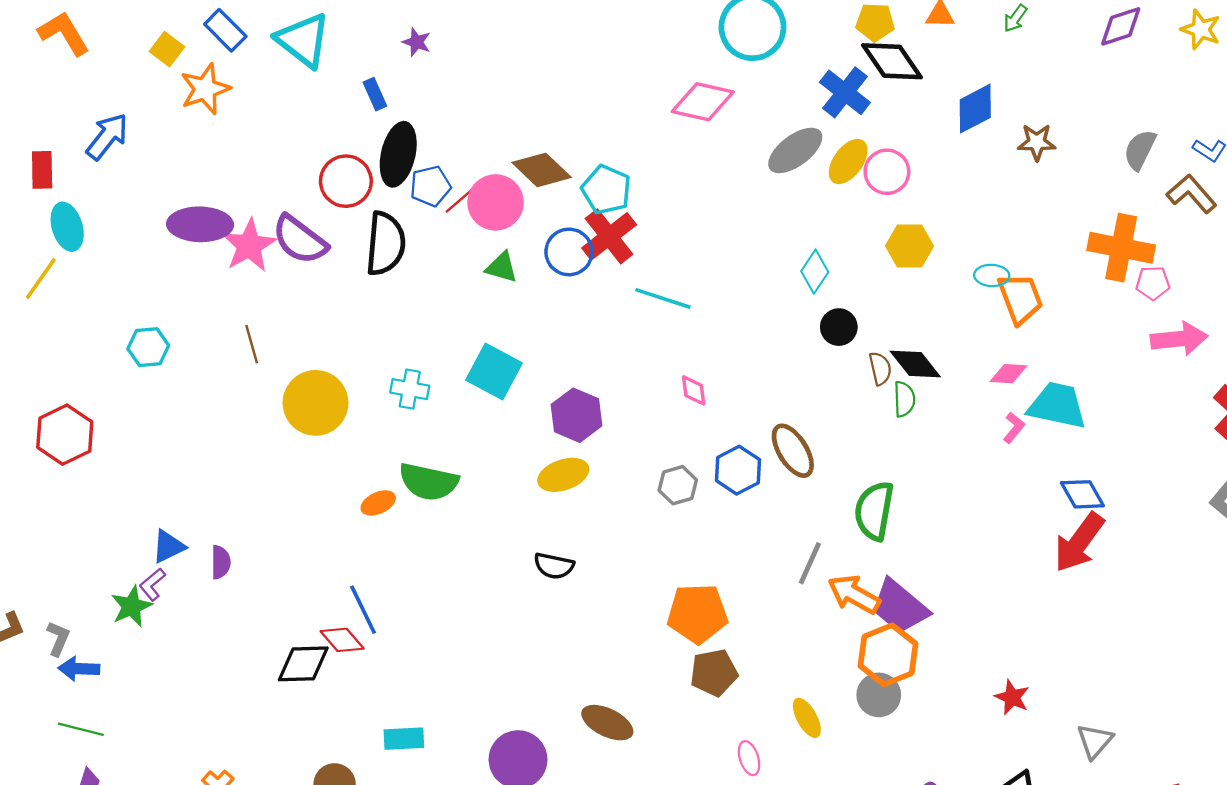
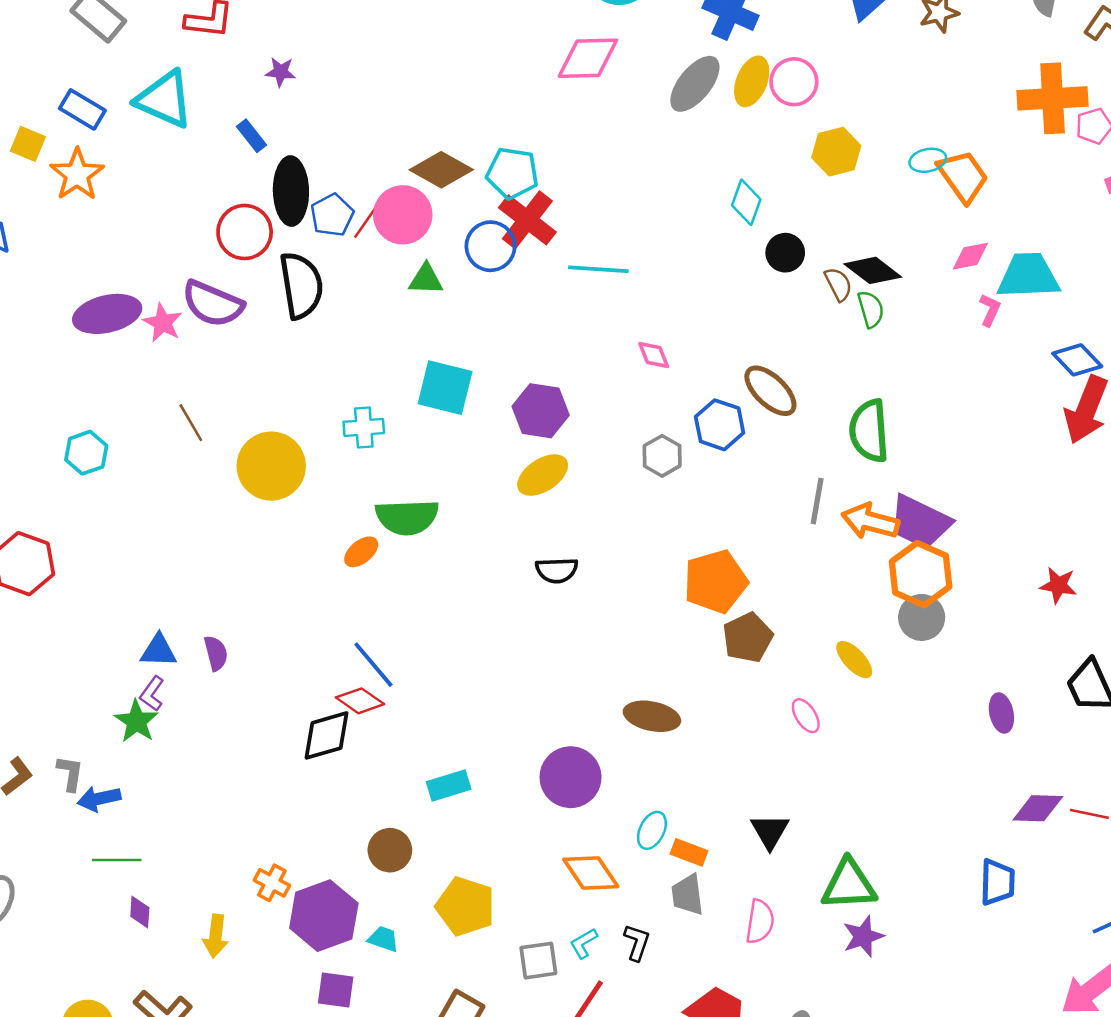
pink star: (249, 246) -> (163, 323), size x0.7
blue triangle: (168, 546) -> (159, 651), turned 42

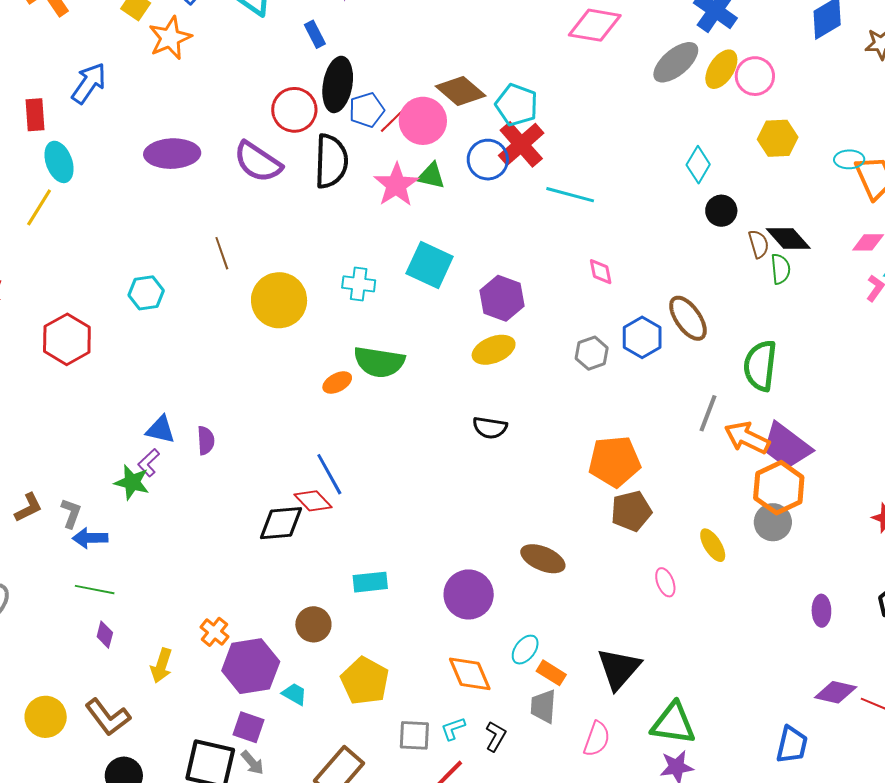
pink star: (163, 323) -> (396, 185), moved, size x1.4
cyan hexagon: (86, 453) -> (146, 293), moved
green star: (136, 721) -> (132, 482), turned -30
black triangle: (770, 831) -> (619, 669), size x1.4

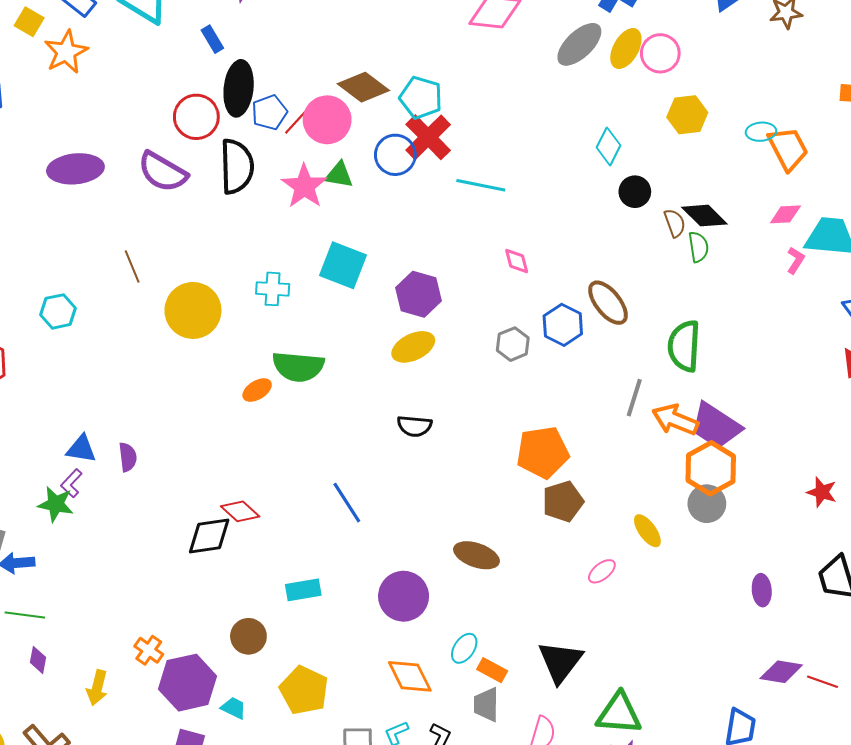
blue line: (329, 474) -> (347, 503), moved
pink ellipse: (665, 582) -> (602, 571), turned 76

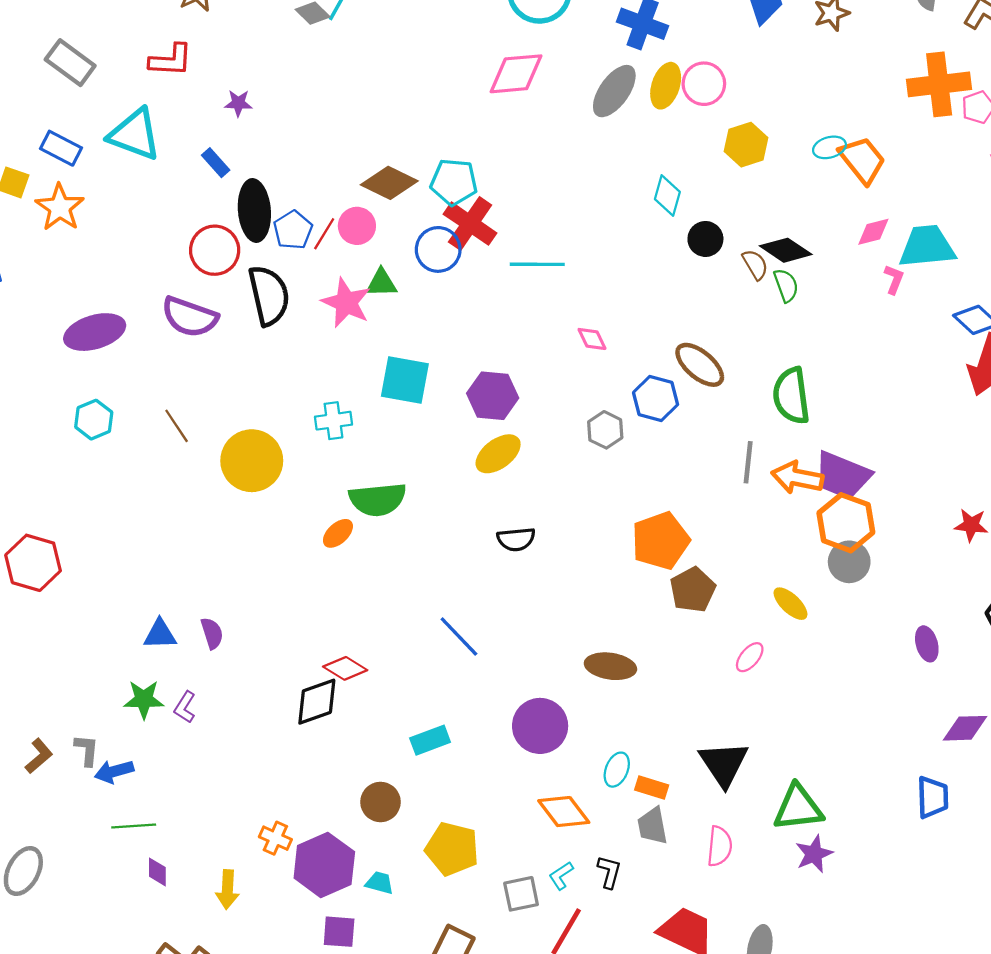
pink circle: (327, 120) -> (357, 226), size x0.7
cyan hexagon: (58, 311) -> (94, 420), moved
purple L-shape: (71, 483) -> (185, 707), moved

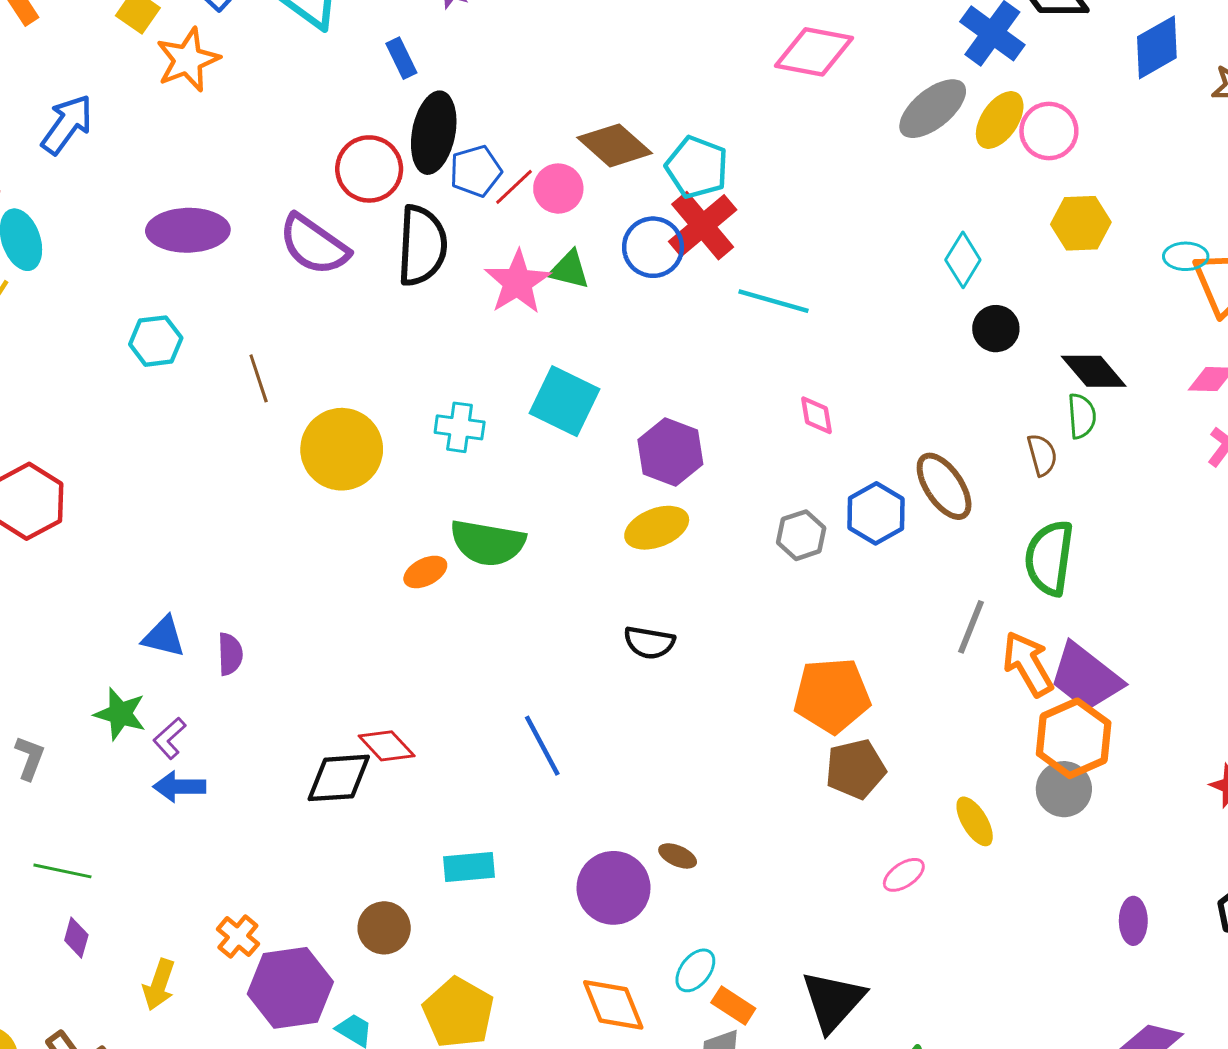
brown semicircle: (755, 265) -> (1042, 455), moved
orange arrow: (797, 478) -> (1028, 664), turned 33
brown ellipse: (610, 666) -> (678, 856), moved, size x0.6
blue arrow: (114, 771) -> (179, 787), moved

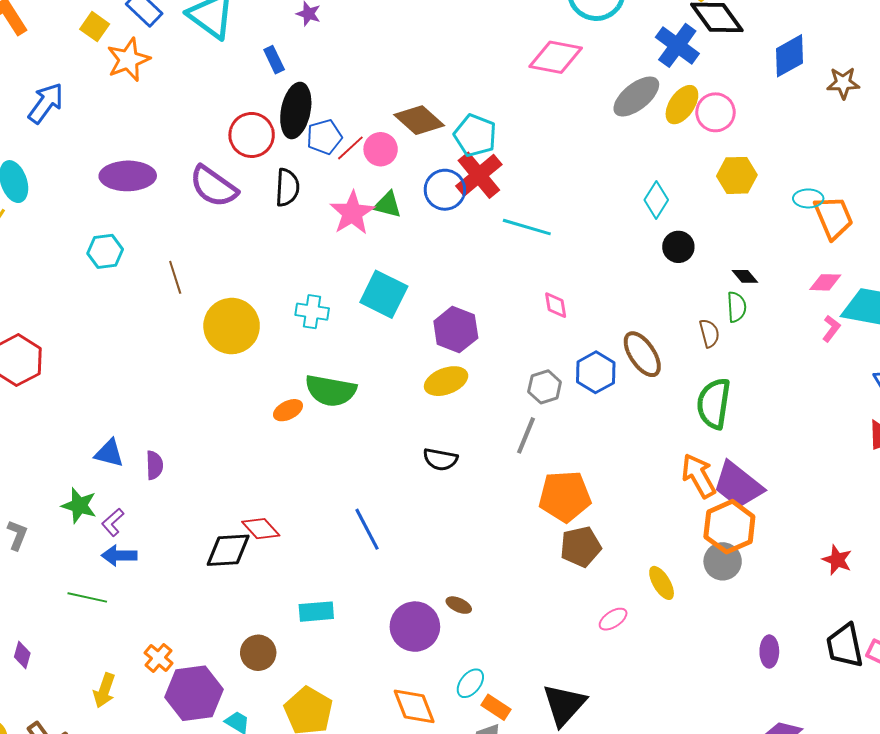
black semicircle: (422, 246) -> (287, 187), size x0.7
black diamond: (1094, 371) -> (745, 276), size x0.6
gray line: (971, 627) -> (526, 435), moved
green line: (62, 871) -> (87, 597), moved
purple diamond: (76, 938) -> (22, 655), moved

